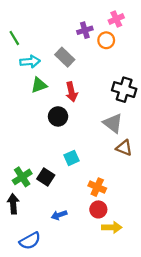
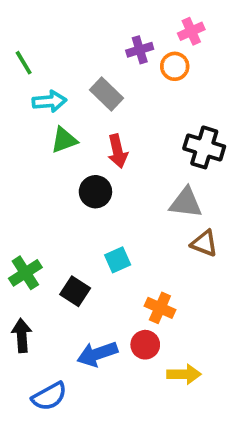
gray triangle: (113, 123) -> (186, 203), turned -30
green cross: (22, 177) -> (25, 273), moved
red circle: (98, 209) -> (145, 345), moved
blue arrow: (59, 215) -> (97, 354), size x1.5

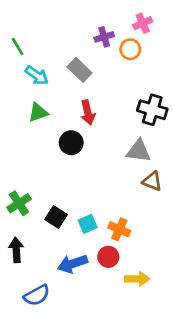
cyan arrow: (49, 101) -> (37, 75), turned 40
green triangle: (64, 140) -> (38, 112), moved
cyan square: (118, 260) -> (88, 224), moved

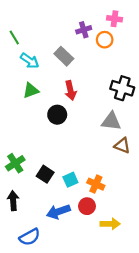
pink cross: (143, 23) -> (115, 19), turned 32

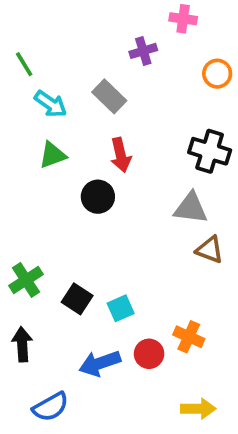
pink cross: (115, 19) -> (183, 19), moved
orange circle: (105, 40) -> (217, 74), moved
orange cross: (96, 184) -> (189, 337), moved
yellow arrow: (110, 224) -> (198, 409), moved

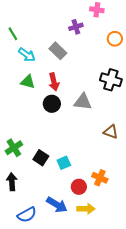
green triangle: (52, 155) -> (28, 82), turned 35
red arrow: (121, 155) -> (54, 82), moved
gray triangle: (191, 208) -> (83, 102), moved
blue arrow: (100, 363) -> (57, 205), moved, turned -130
yellow arrow: (198, 409) -> (86, 209), moved

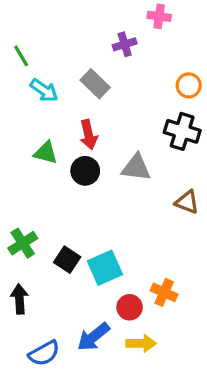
orange circle: (115, 39) -> (189, 85), moved
green triangle: (28, 82) -> (46, 153), moved
brown triangle: (111, 132) -> (187, 202), moved
cyan square: (64, 163) -> (105, 268), size x1.5
blue arrow: (57, 205) -> (93, 337), turned 110

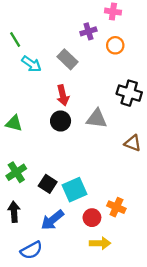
orange circle: (189, 85) -> (115, 45), moved
green triangle: (46, 153) -> (14, 123), moved
blue arrow: (93, 337) -> (52, 220), moved

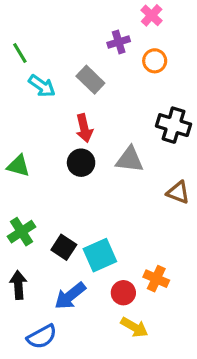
pink cross: (113, 12) -> (152, 15), turned 35
yellow arrow: (100, 243) -> (134, 327), turned 30

